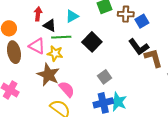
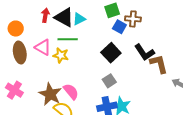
blue square: (142, 21) -> (119, 27), moved, turned -32
black triangle: (50, 25) -> (64, 17), moved, size x1.5
black square: (92, 42) -> (111, 53), moved
brown star: (48, 75) -> (50, 94), moved

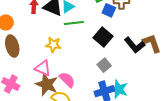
green line: (68, 39) -> (74, 23), moved
pink triangle: (43, 47) -> (43, 68), moved
black L-shape: (145, 52) -> (135, 45), moved

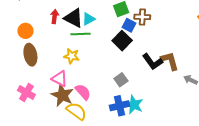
green line: (74, 23) -> (81, 34), moved
black square: (103, 37) -> (122, 41), moved

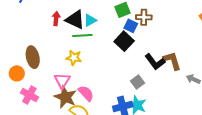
orange circle: (25, 31) -> (17, 73), moved
pink triangle: (60, 79) -> (62, 81), turned 36
gray square: (121, 80) -> (138, 82), moved

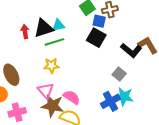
black triangle: (75, 20) -> (44, 28), turned -30
cyan triangle: (90, 20) -> (58, 25), turned 32
pink cross: (29, 95) -> (17, 112), turned -30

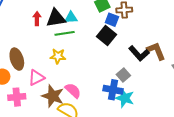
pink triangle: (46, 90) -> (36, 78), moved, turned 36
blue cross: (110, 101) -> (113, 90), moved, turned 30

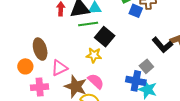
black square: (106, 36) -> (105, 37), moved
yellow star: (58, 56) -> (94, 55), moved

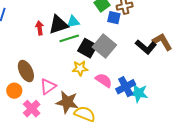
gray square: (146, 66) -> (104, 46), moved, size x1.6
pink semicircle: (96, 81) -> (104, 80), moved
blue cross: (136, 81) -> (126, 87), turned -30
pink cross: (40, 87) -> (32, 109), turned -30

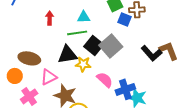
black triangle: (58, 25) -> (67, 55), moved
brown ellipse: (26, 71) -> (29, 58), turned -60

